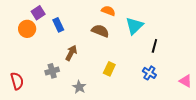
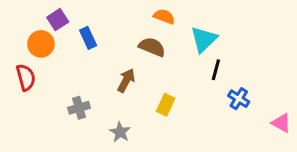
black line: (154, 46) -> (216, 70), moved
brown arrow: (71, 53) -> (126, 80), moved
blue cross: (149, 73) -> (239, 99), moved
red semicircle: (17, 81) -> (26, 77), moved

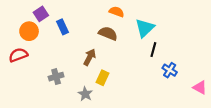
red semicircle: (26, 77) -> (18, 55), turned -96
yellow rectangle: (166, 105) -> (103, 78), moved

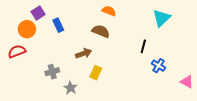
cyan triangle: (145, 28) -> (162, 18), moved
brown arrow: (90, 57) -> (84, 53), turned 42
gray star: (85, 94) -> (70, 88), moved

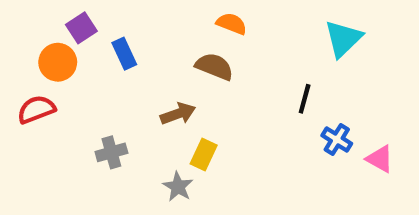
pink triangle: (187, 82) -> (380, 159), moved
gray star: (70, 88) -> (178, 187), moved

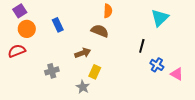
orange semicircle: (232, 24) -> (108, 11), turned 72
purple square: (81, 28) -> (20, 11), moved

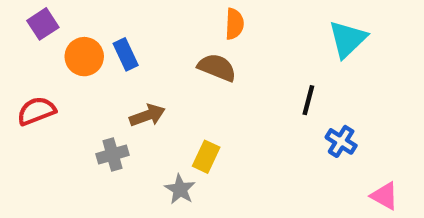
orange circle: (27, 29) -> (84, 57), moved
brown arrow: (83, 53) -> (147, 115), moved
pink triangle: (177, 74) -> (385, 196), moved

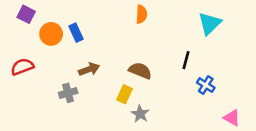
purple square: (43, 24) -> (26, 14), turned -30
brown semicircle: (217, 67) -> (140, 71), moved
gray star: (180, 189) -> (140, 114), moved

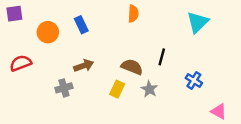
purple square: (26, 14) -> (14, 14), moved, turned -35
blue rectangle: (76, 33) -> (81, 25), moved
black line: (186, 60) -> (162, 57), moved
gray star: (140, 114) -> (149, 89), moved

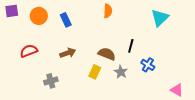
orange circle: (48, 32) -> (39, 16), moved
red semicircle: (21, 63) -> (29, 51), moved
blue cross: (194, 80) -> (148, 65), moved
gray cross: (64, 88) -> (51, 81), moved

